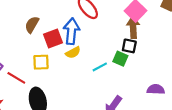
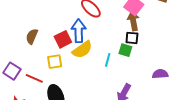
brown semicircle: (32, 25) -> (32, 36), moved
yellow semicircle: (73, 52) -> (82, 50), size x1.5
cyan line: (100, 67) -> (108, 60), turned -40

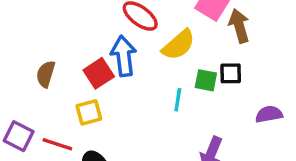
brown arrow: (133, 21) -> (239, 26), moved
black square: (132, 38) -> (231, 73), moved
yellow semicircle: (82, 50) -> (179, 45), moved

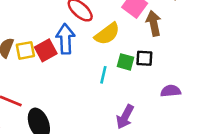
yellow square: (89, 112) -> (25, 50), moved

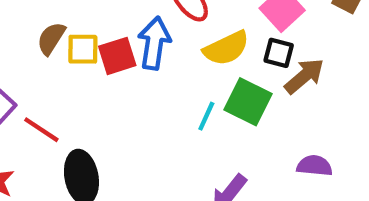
brown arrow: (154, 23) -> (304, 76), moved, turned 50
black square: (144, 58) -> (279, 53), moved
green square: (125, 62) -> (248, 102), size x1.5

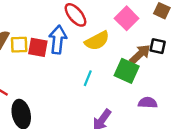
black square: (279, 53) -> (158, 46), moved
red square: (117, 56) -> (38, 47), turned 30
green square: (248, 102) -> (127, 71), moved

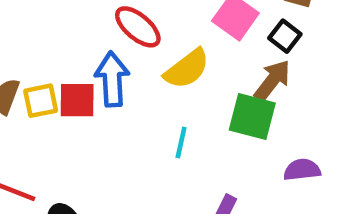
black square: (158, 46) -> (285, 36), moved, turned 35

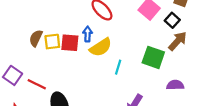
yellow semicircle: (187, 69) -> (101, 47), moved
blue arrow: (112, 79) -> (88, 34), size x0.6
brown arrow: (272, 81) -> (178, 41), moved

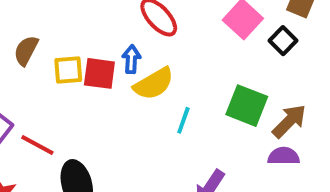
brown semicircle: (36, 38) -> (26, 50), moved
brown arrow: (178, 41) -> (289, 121), moved

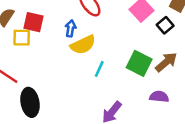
yellow square: (68, 70) -> (22, 38), moved
red square: (99, 73) -> (34, 22), moved
brown arrow: (289, 121) -> (166, 62), moved

